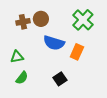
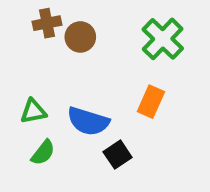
brown cross: (23, 22) -> (47, 23), moved
blue semicircle: (54, 43) -> (88, 121), moved

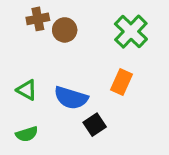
green triangle: (33, 111) -> (27, 90), turned 40
green semicircle: (43, 153) -> (27, 134), moved, turned 35

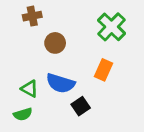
brown circle: (65, 30) -> (55, 43), moved
green triangle: (27, 90) -> (30, 89), moved

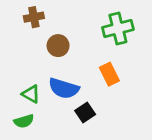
green cross: (112, 27) -> (118, 28), turned 32
orange rectangle: (103, 70) -> (109, 74), turned -50

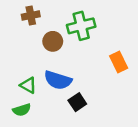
green cross: (118, 28) -> (81, 26), moved
orange rectangle: (109, 74) -> (119, 62), moved

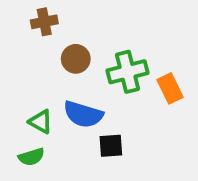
green cross: (81, 26) -> (128, 72), moved
black square: (77, 102) -> (111, 146), turned 30

